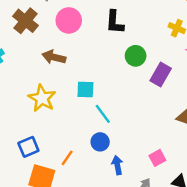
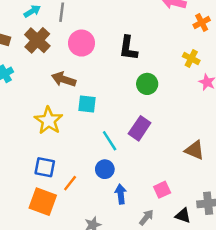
purple rectangle: (161, 74) -> (140, 128), moved
cyan square: (85, 89) -> (87, 104), moved
blue square: (28, 147) -> (45, 167), moved, turned 30

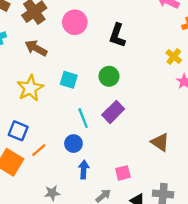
brown arrow: (64, 79) -> (36, 48), moved
green circle: (147, 84) -> (109, 76), moved

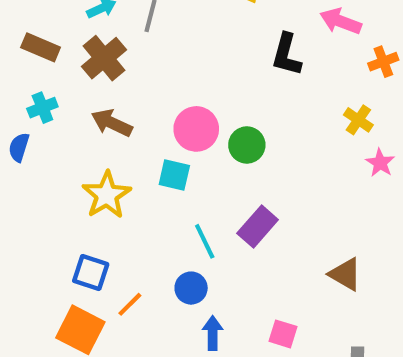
pink circle: (75, 22) -> (196, 129), moved
black L-shape: (117, 35) -> (286, 55), moved
green circle: (109, 76) -> (247, 145), moved
pink square: (123, 173) -> (283, 334), turned 35

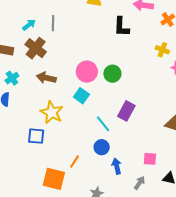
cyan square: (174, 175) -> (81, 96), turned 35
blue square: (91, 273) -> (36, 136), moved

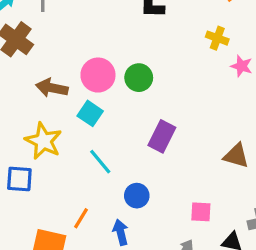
brown arrow: (46, 78) -> (52, 88), moved
cyan line: (103, 124) -> (100, 162), moved
blue circle: (102, 147) -> (137, 196), moved
blue arrow: (117, 166) -> (121, 232), moved

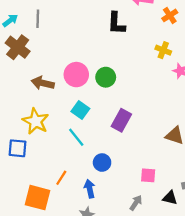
cyan square: (90, 113) -> (80, 110), moved

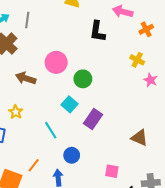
pink circle: (76, 75) -> (56, 62), moved
cyan square: (80, 110) -> (69, 104), moved
yellow star: (36, 121) -> (16, 112), size x0.6

